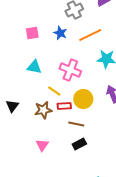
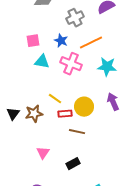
cyan triangle: (34, 67) -> (42, 62), moved
pink cross: (70, 70) -> (71, 64), moved
brown star: (43, 110) -> (34, 114), moved
black rectangle: (79, 144) -> (73, 164), moved

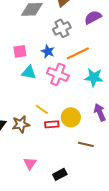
brown line: (77, 132) -> (86, 144), moved

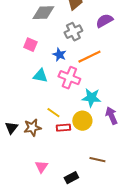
pink square: (20, 51) -> (30, 45), moved, turned 32
cyan star: (94, 77) -> (91, 98), moved
brown line: (86, 144) -> (97, 160), moved

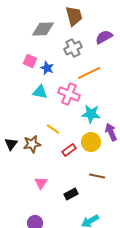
blue star: (59, 55) -> (47, 68), moved
yellow circle: (82, 121) -> (91, 142), moved
red rectangle: (63, 128) -> (69, 150), moved, turned -32

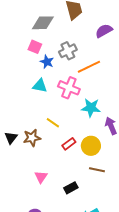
gray cross: (73, 48) -> (68, 51), moved
pink square: (30, 61) -> (35, 47), moved
yellow circle: (91, 142) -> (91, 146), moved

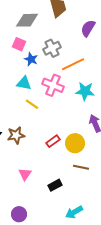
purple semicircle: (104, 31) -> (88, 28), turned -30
cyan star: (91, 108) -> (85, 91), moved
yellow line: (53, 123) -> (32, 104), moved

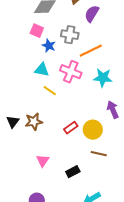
purple semicircle: (88, 28) -> (92, 14), moved
gray cross: (52, 48) -> (70, 35), turned 36

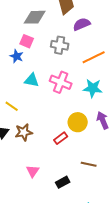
purple semicircle: (92, 14) -> (82, 24), turned 36
blue star: (49, 46) -> (17, 56), moved
orange line: (91, 51) -> (94, 57), moved
yellow line: (50, 91) -> (12, 106), moved
yellow circle: (93, 130) -> (78, 122), moved

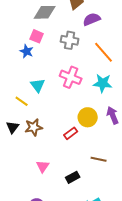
orange line: (94, 57) -> (104, 52), turned 75
cyan triangle: (32, 80) -> (38, 85), moved, turned 42

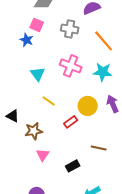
yellow line: (22, 101) -> (49, 101), moved
black triangle: (13, 127) -> (13, 116), turned -40
brown star: (34, 127) -> (34, 131), moved

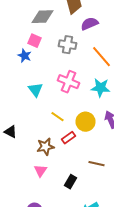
yellow line: (49, 101) -> (58, 117), moved
brown star: (34, 131) -> (46, 147), moved
black rectangle: (73, 166) -> (70, 182), turned -32

